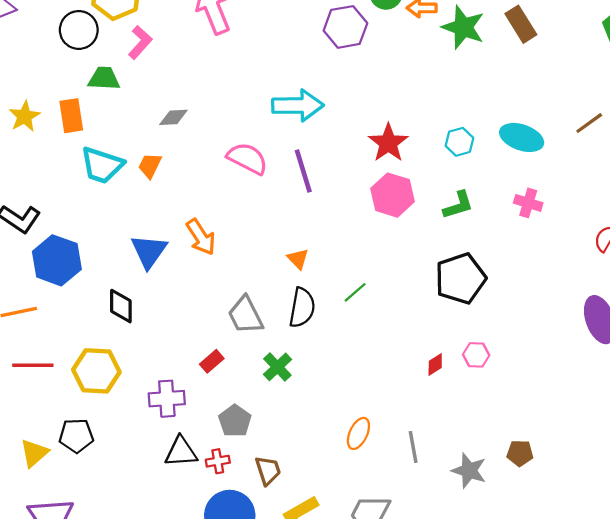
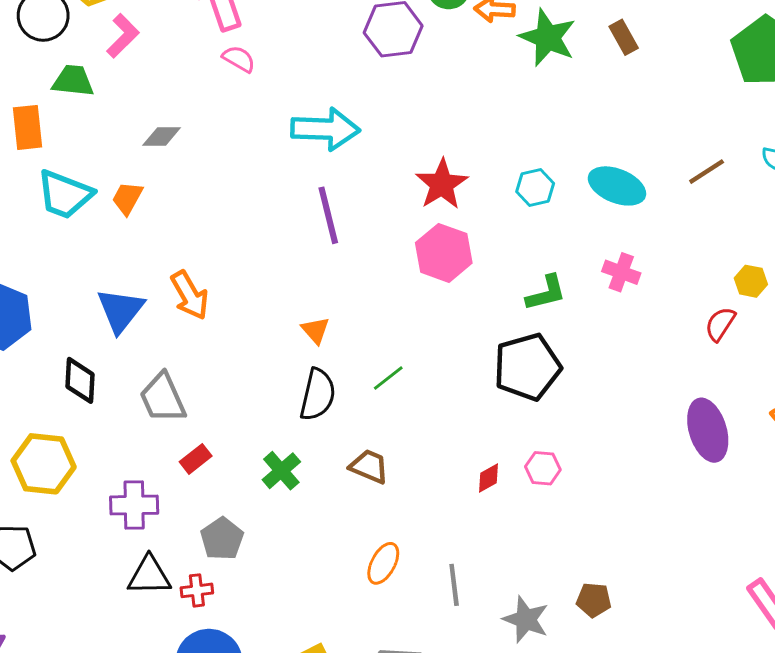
brown rectangle: (521, 24) -> (624, 37), size x0.7
pink semicircle: (247, 158) -> (239, 59), moved, size x0.6
green L-shape: (458, 205) -> (546, 293), moved
gray trapezoid: (245, 315) -> (163, 398), moved
brown trapezoid: (268, 470) -> (369, 466), moved, turned -52

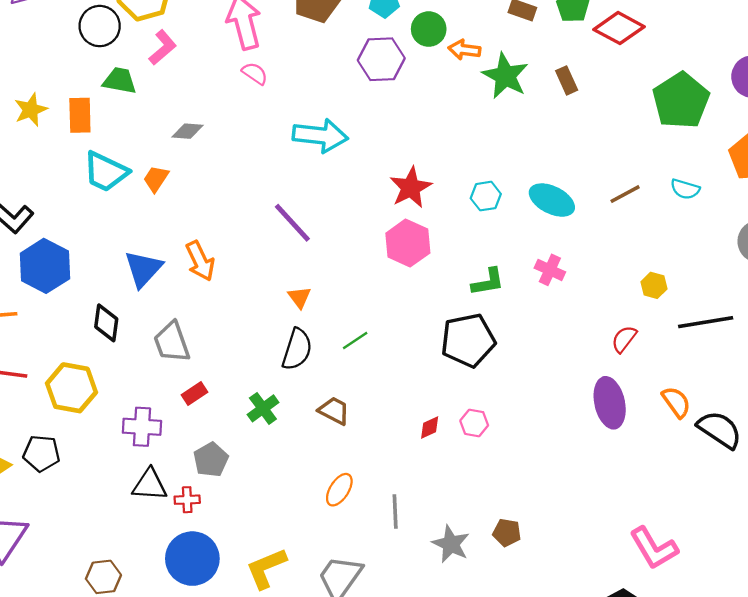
purple line: (328, 215) -> (292, 223), moved, turned -33
red semicircle: (720, 324) -> (624, 339), moved

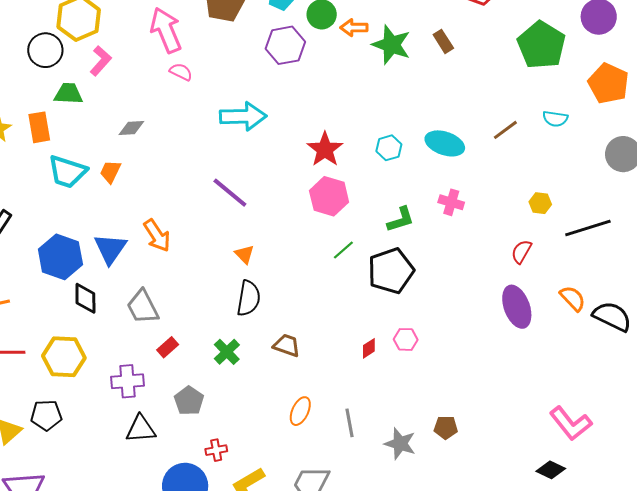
blue hexagon: (45, 266) -> (60, 257), moved
green line: (355, 340) -> (343, 250), moved
red cross: (187, 500) -> (216, 450), moved

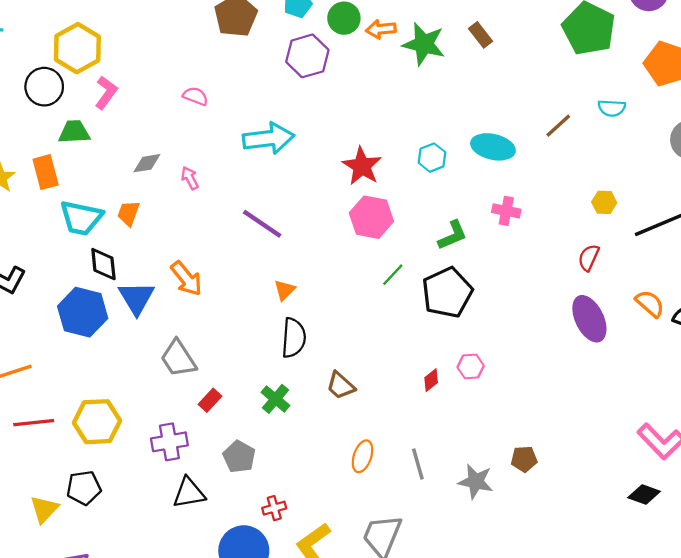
pink arrow: (166, 30) -> (190, 178), moved, size x0.5
orange triangle: (244, 254) -> (285, 290), turned 35
black diamond: (85, 298) -> (103, 264), moved
brown trapezoid: (287, 345) -> (341, 386), turned -152

